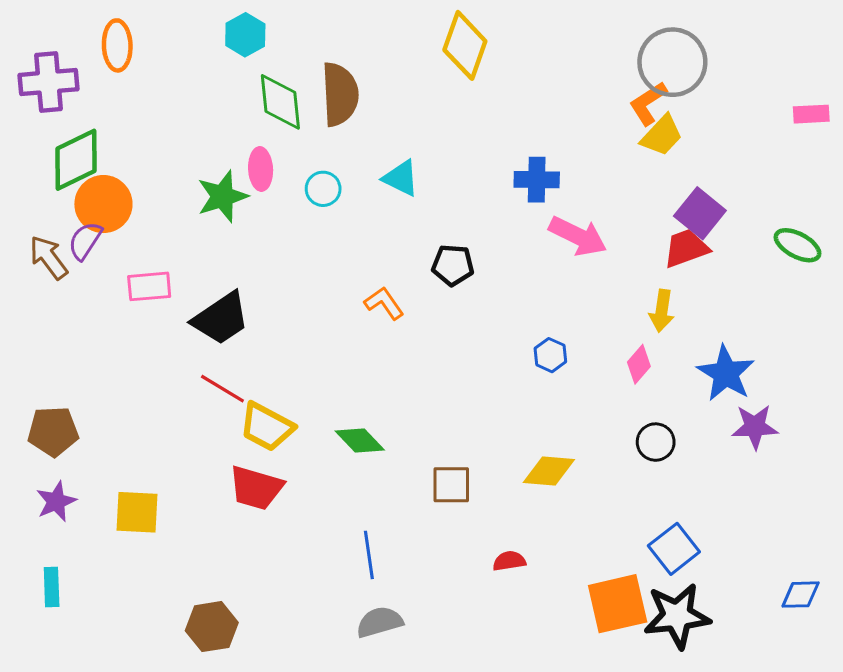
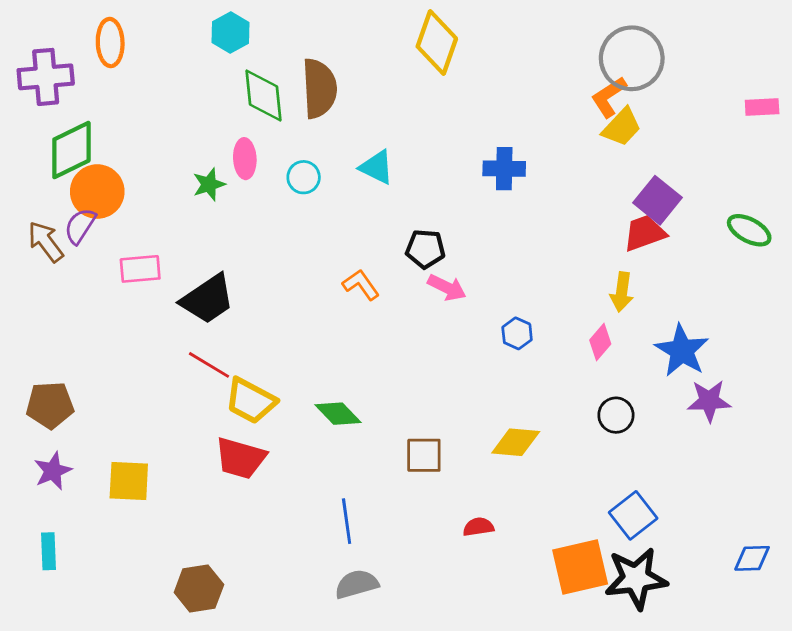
green star: (222, 196) -> (209, 184), size x0.7
pink arrow: (578, 236) -> (447, 288), moved, size x0.7

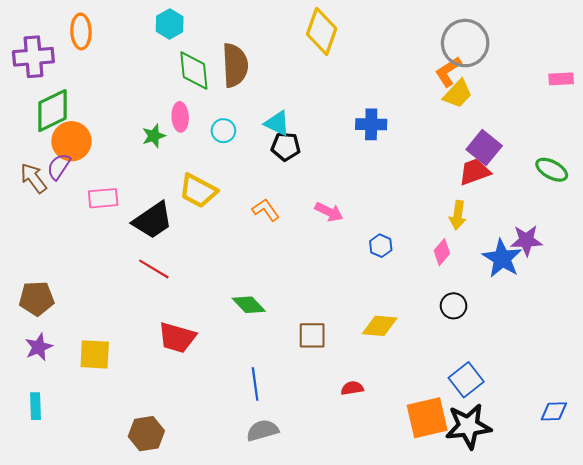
black pentagon: (425, 249) -> (286, 146), moved
yellow trapezoid: (251, 401) -> (198, 191), moved
purple star: (709, 401) -> (526, 240), moved

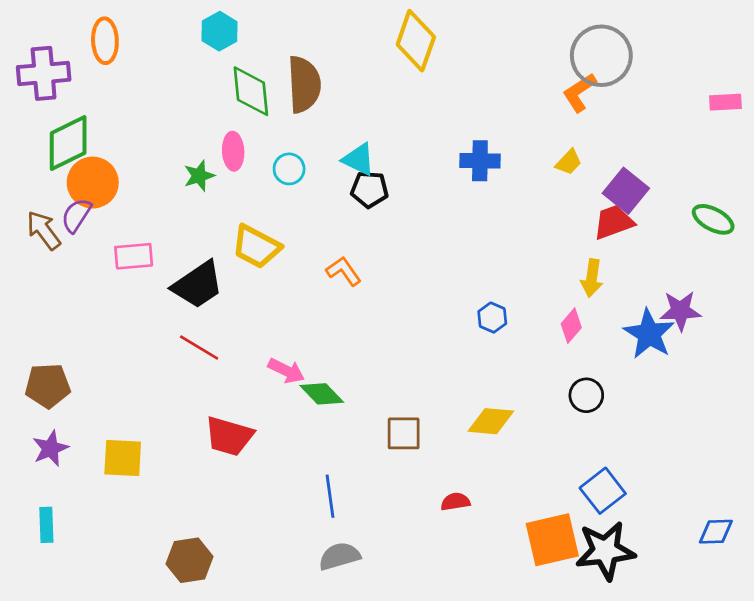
yellow trapezoid: (458, 94) -> (569, 162), moved, size x0.7
pink arrow: (329, 212) -> (286, 371), moved

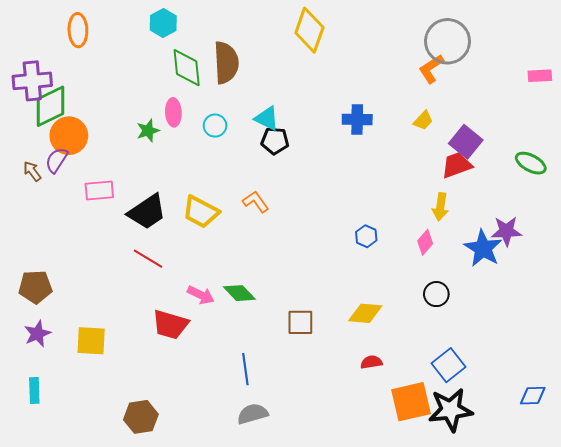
purple cross: (44, 73) -> (32, 81), moved
brown arrow: (44, 230) -> (32, 171), size x0.7
yellow trapezoid: (256, 247) -> (201, 212), moved
pink arrow: (286, 371) -> (201, 295), moved
red semicircle: (455, 502) -> (371, 362), moved

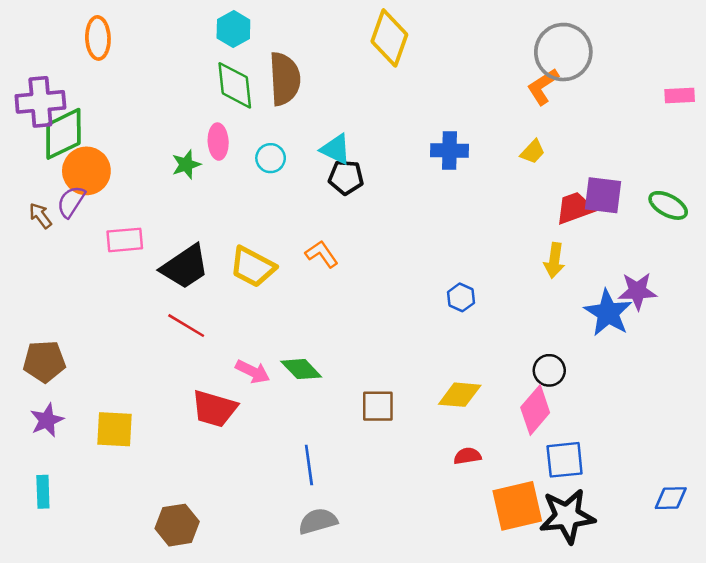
cyan hexagon: (163, 23) -> (233, 29), moved
purple square: (466, 142) -> (603, 195), moved, turned -32
pink diamond: (425, 242) -> (535, 410), moved, size x1.5
blue square: (449, 365) -> (565, 460), turned 32

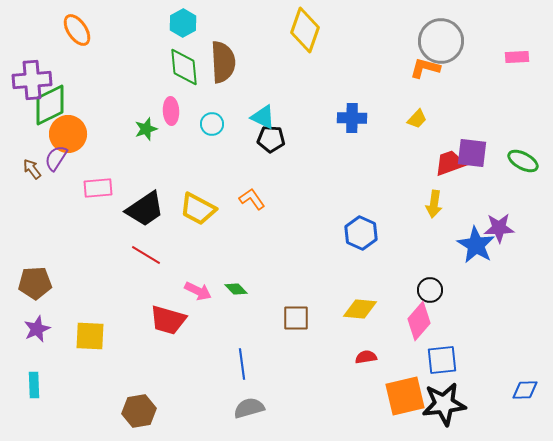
orange ellipse: (98, 38) -> (77, 30), turned -32
orange L-shape: (543, 87) -> (425, 68), turned 48
pink rectangle: (680, 95) -> (517, 57), moved
blue hexagon: (461, 297) -> (361, 233), size x1.5
green diamond: (301, 369) -> (236, 289), size x0.7

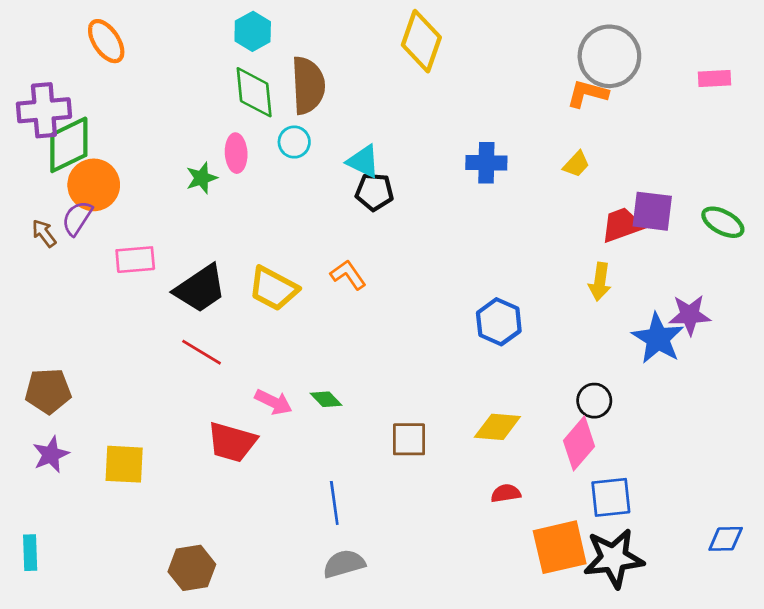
cyan circle: (212, 124) -> (294, 142), moved
cyan rectangle: (34, 385) -> (30, 553), moved

